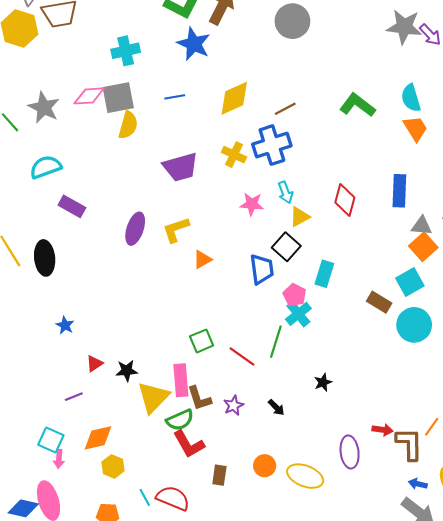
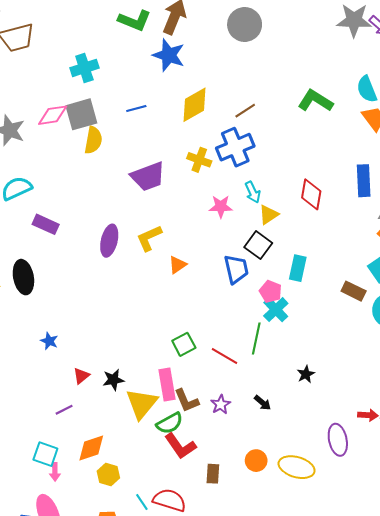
blue star: (194, 44) -> (169, 55), moved

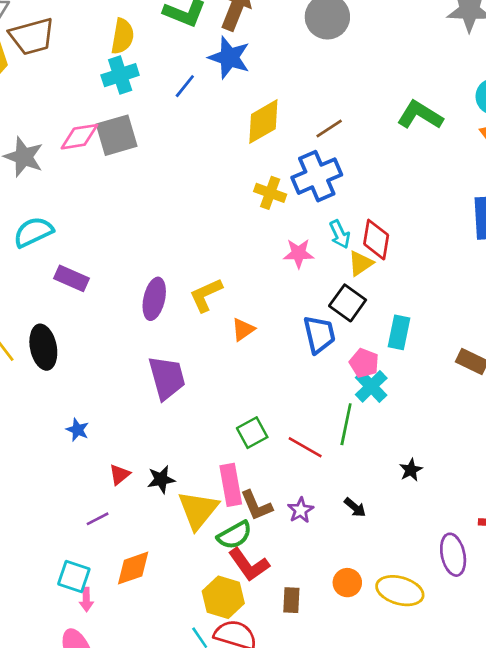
blue line: (136, 109) -> (185, 86), moved, turned -36
yellow semicircle: (93, 140) -> (122, 36), moved
purple trapezoid: (148, 177) -> (167, 378), moved, turned -84
red diamond: (311, 194) -> (376, 240), moved
yellow hexagon: (108, 474) -> (223, 597), moved, size x1.4

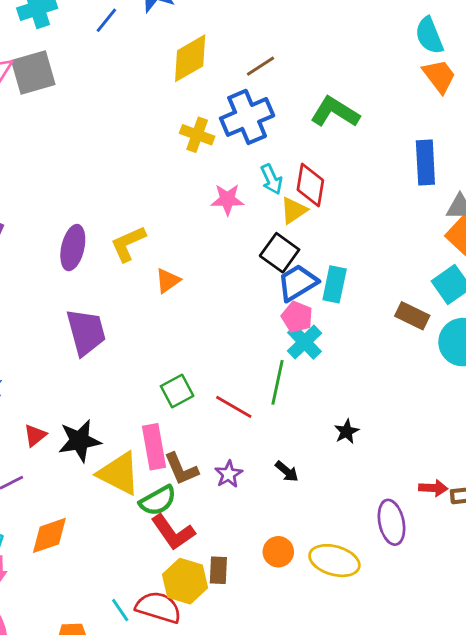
green L-shape: (420, 115) -> (335, 112), moved
blue trapezoid: (319, 334) -> (297, 283), moved, turned -108
black star: (161, 479) -> (80, 441), size x1.4
yellow triangle: (198, 510) -> (119, 473), turned -42
yellow hexagon: (223, 597) -> (185, 581), moved

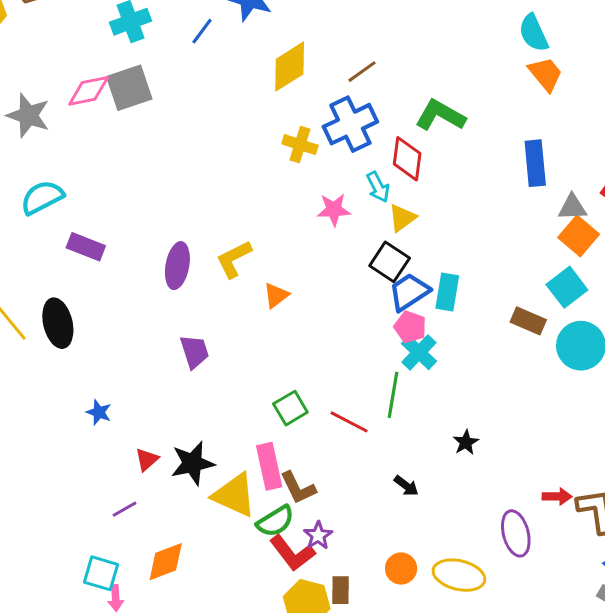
red diamond: (310, 185) -> (407, 159), moved
purple trapezoid: (86, 332) -> (195, 352), size x0.7
purple star: (229, 474) -> (318, 535), moved

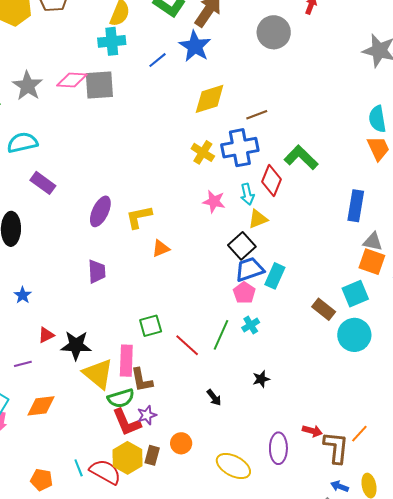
orange square: (579, 236) -> (372, 262), turned -36
cyan cross: (419, 352) -> (251, 325), moved, size x0.7
orange circle: (401, 568) -> (181, 443), moved

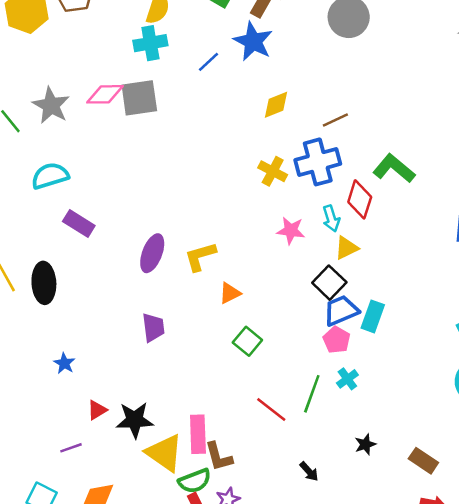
yellow diamond: (210, 99) -> (276, 105), size x0.7
brown rectangle: (324, 309) -> (423, 461), moved
green square: (151, 326) -> (247, 341), moved, turned -30

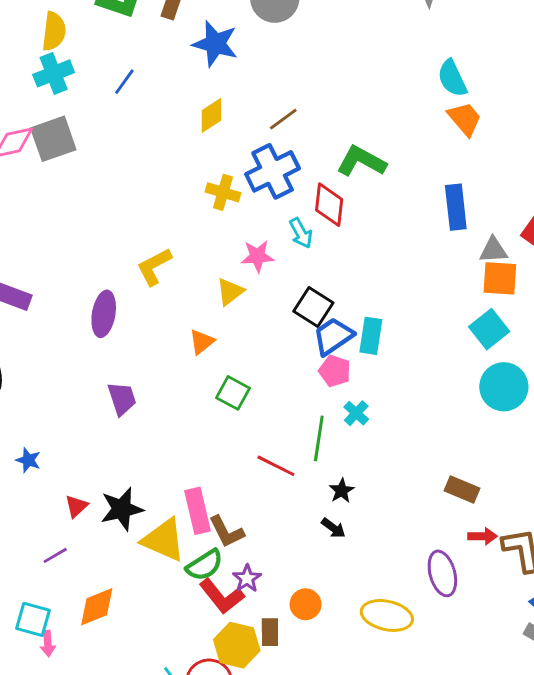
blue star: (253, 41) -> (215, 44), moved
yellow triangle: (346, 248) -> (230, 292), moved
yellow L-shape: (200, 256) -> (154, 267), moved
black star: (365, 444) -> (342, 491), moved

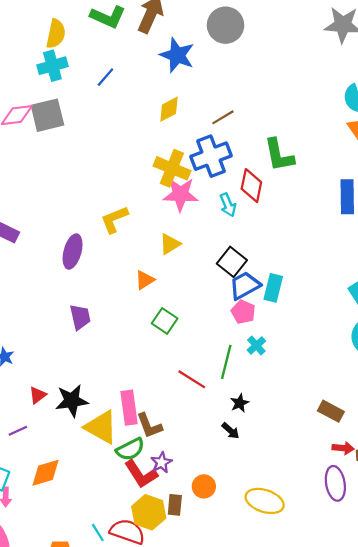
green L-shape: (361, 161) -> (279, 155), turned -135
yellow cross: (223, 192) -> (172, 168), size x1.4
pink star: (257, 256) -> (180, 194), moved, size x1.4
purple ellipse: (442, 573) -> (335, 483), moved

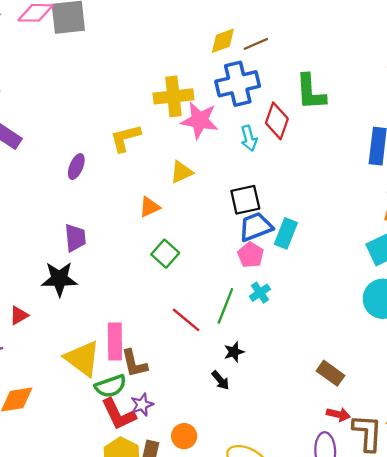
yellow diamond: (169, 109) -> (223, 41), moved
yellow cross: (172, 168) -> (173, 96), moved, turned -36
purple ellipse: (73, 251) -> (76, 167), size x0.7
black square: (232, 262) -> (245, 200), turned 32
black star: (72, 401) -> (59, 279), moved

